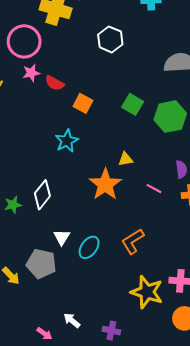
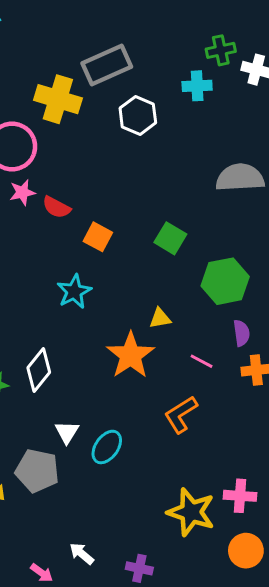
white hexagon: (110, 39) -> (138, 115), moved
green hexagon: (170, 117) -> (225, 281), moved
orange L-shape: (133, 241) -> (181, 414), moved

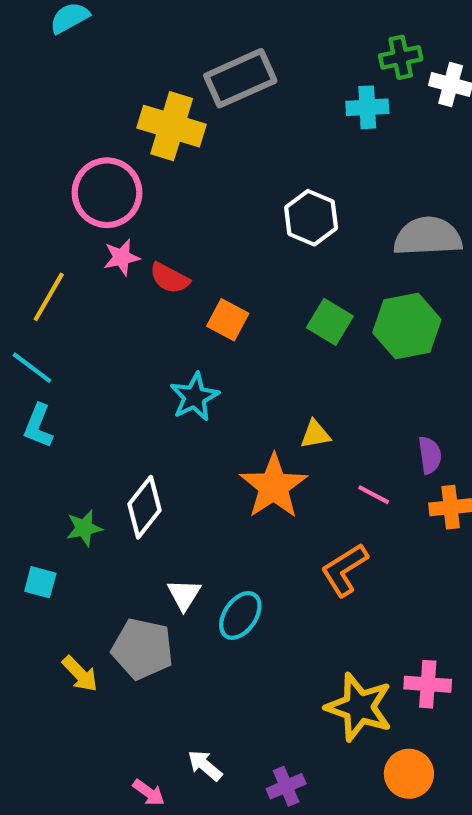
white hexagon: (138, 115) -> (311, 218), moved
green hexagon: (225, 281) -> (407, 326), moved
orange circle: (246, 551) -> (409, 774), moved
purple cross: (139, 568) -> (286, 786), turned -35

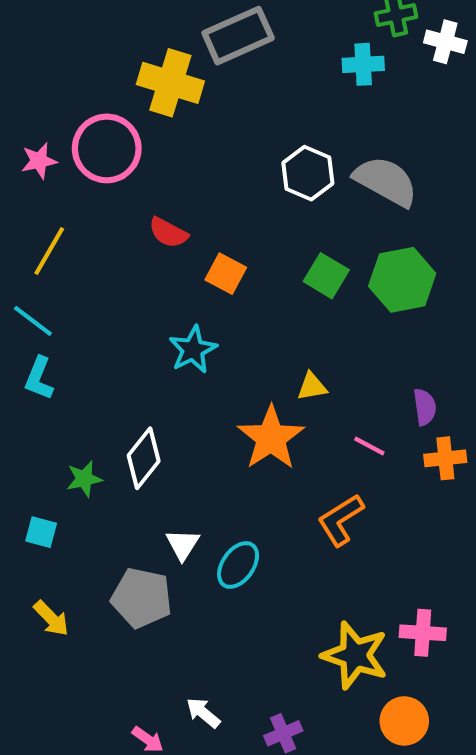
gray semicircle: (428, 236) -> (386, 181), moved, turned 32
pink star: (122, 257) -> (39, 161), moved
yellow arrow: (80, 674) -> (51, 618), moved

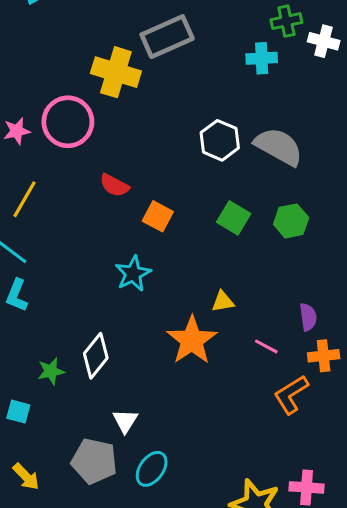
green hexagon: (402, 280) -> (291, 221), size x0.7
orange L-shape: (341, 520) -> (291, 394), moved
cyan ellipse: (238, 565) -> (152, 469), moved

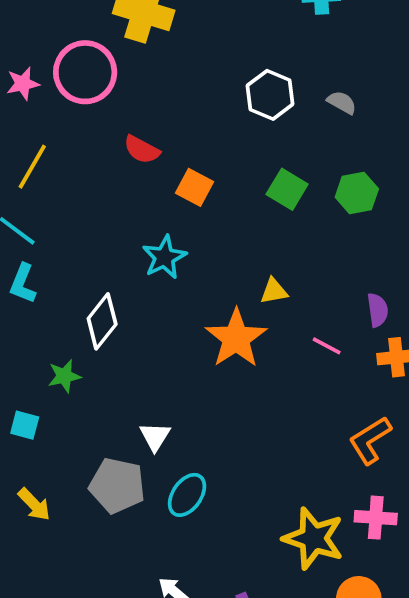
gray semicircle: (279, 147) -> (342, 102), size x0.5
white diamond: (96, 356) -> (102, 321), moved
orange L-shape: (291, 394) -> (370, 440), moved

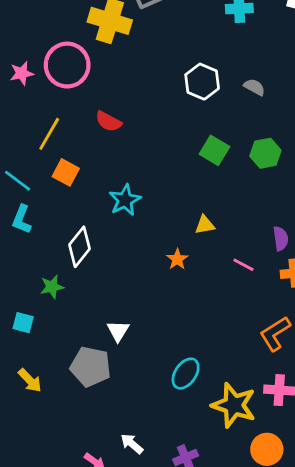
yellow line: (32, 167) -> (49, 134), moved
orange square: (195, 187) -> (66, 172), moved
orange star: (236, 338) -> (177, 259), size x0.5
cyan ellipse: (187, 495) -> (186, 374), moved

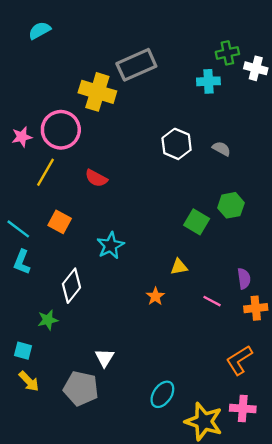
yellow line: (49, 134) -> (45, 172), moved
green square: (214, 150) -> (197, 222), moved
yellow arrow: (30, 380) -> (29, 381), moved

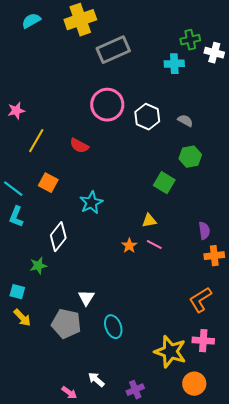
yellow cross: (97, 92) -> (80, 20), moved, turned -36
pink circle: (61, 130) -> (107, 105), moved
green hexagon: (231, 205) -> (190, 157), moved
pink line: (212, 301) -> (154, 245), moved
cyan ellipse: (162, 394) -> (113, 327), moved, turned -55

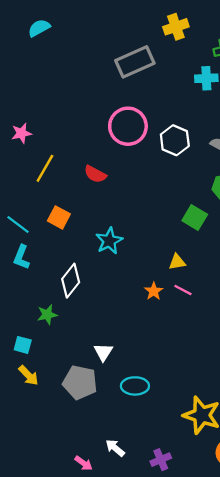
yellow cross: (80, 20) -> (176, 27), moved, size x0.7
cyan ellipse: (113, 327) -> (135, 386), turned -70

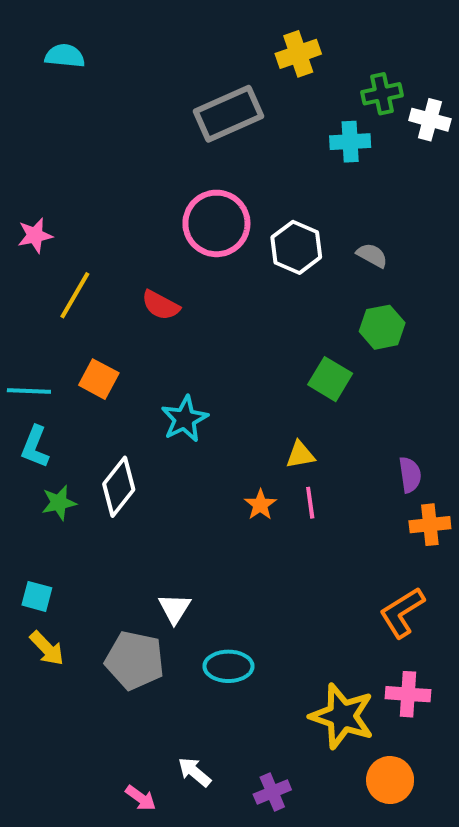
cyan semicircle: (39, 28) -> (65, 56), turned 35
cyan line: (18, 224) -> (29, 391), turned -35
pink line: (183, 290) -> (310, 503), turned 54
green star: (47, 315) -> (59, 503), moved

